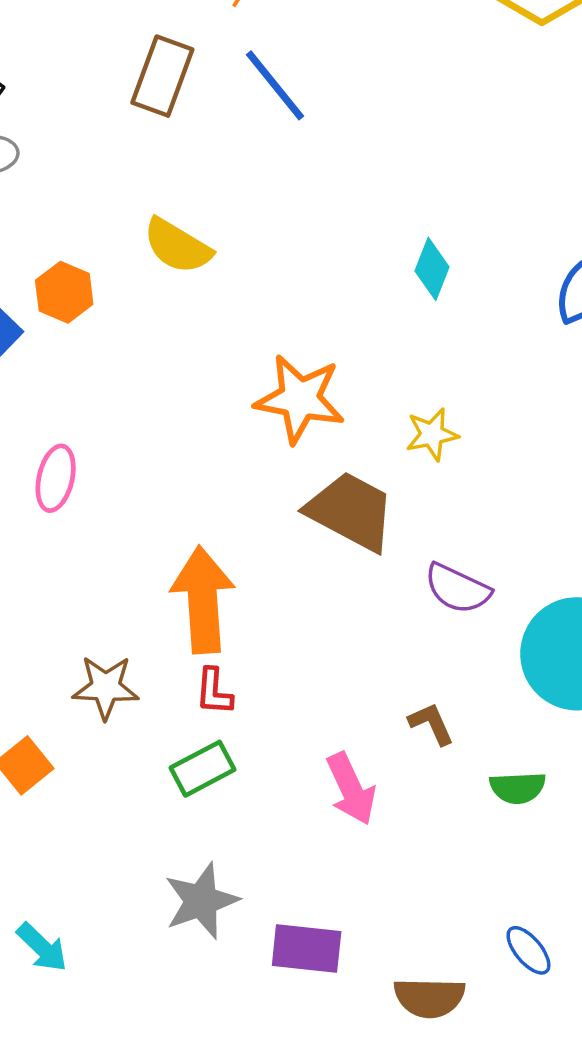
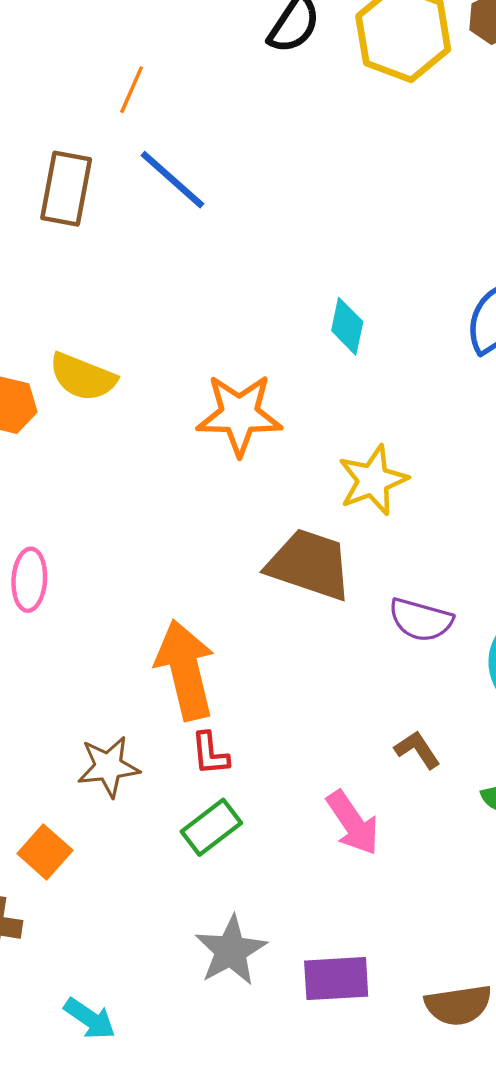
yellow semicircle: (177, 246) -> (83, 377), moved
orange star: (300, 399) -> (239, 415), moved
yellow star: (432, 434) -> (373, 480), size x1.4

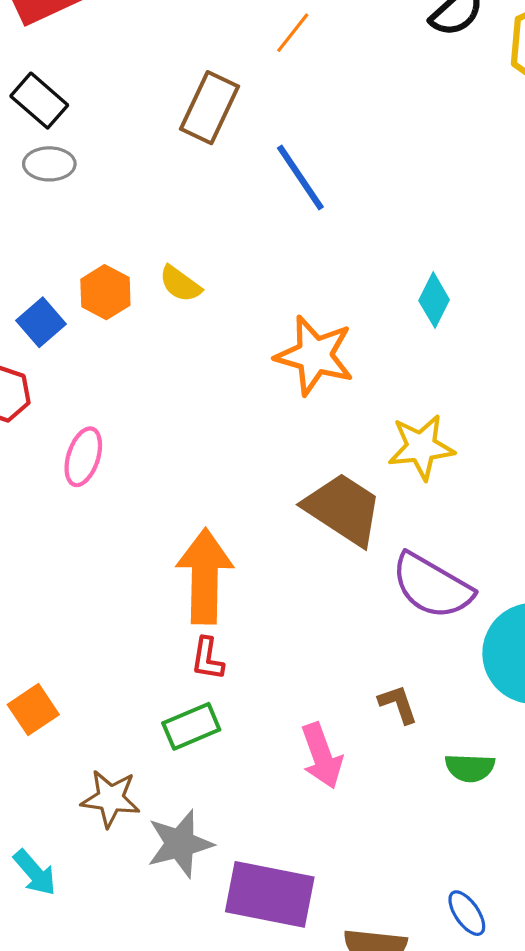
blue line: (172, 180) -> (300, 178), moved
yellow semicircle: (83, 377) -> (180, 284), size x0.7
purple semicircle: (421, 620) -> (432, 586), size x1.4
brown star: (108, 767) -> (111, 799), moved
purple rectangle: (336, 979) -> (270, 894), size x1.4

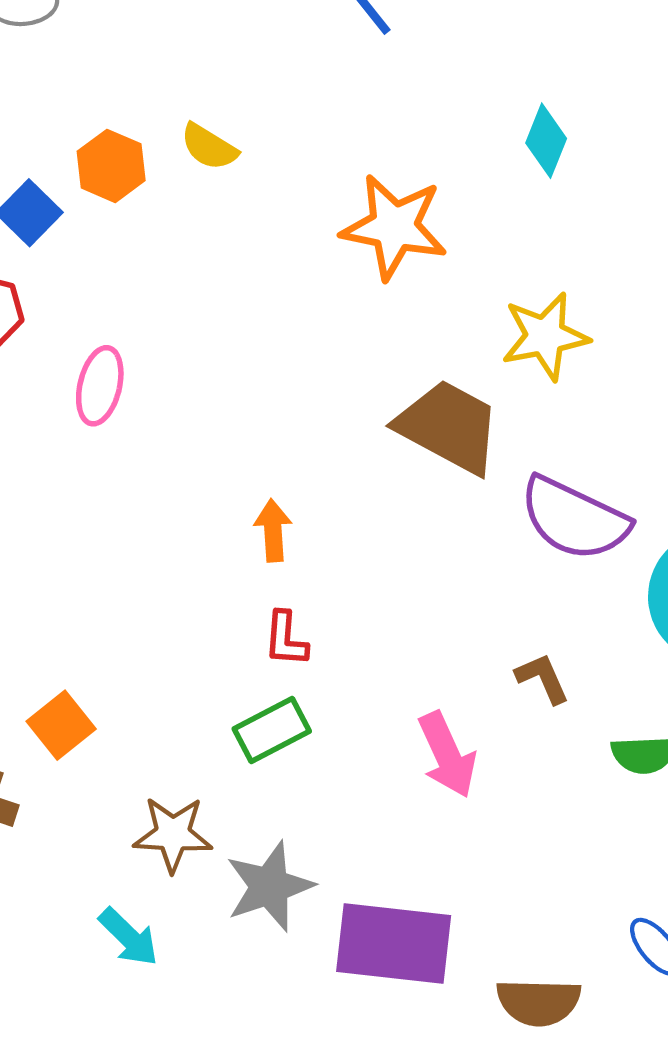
orange arrow: (205, 576) -> (273, 530), size x0.5
cyan arrow: (35, 873) -> (129, 937), moved

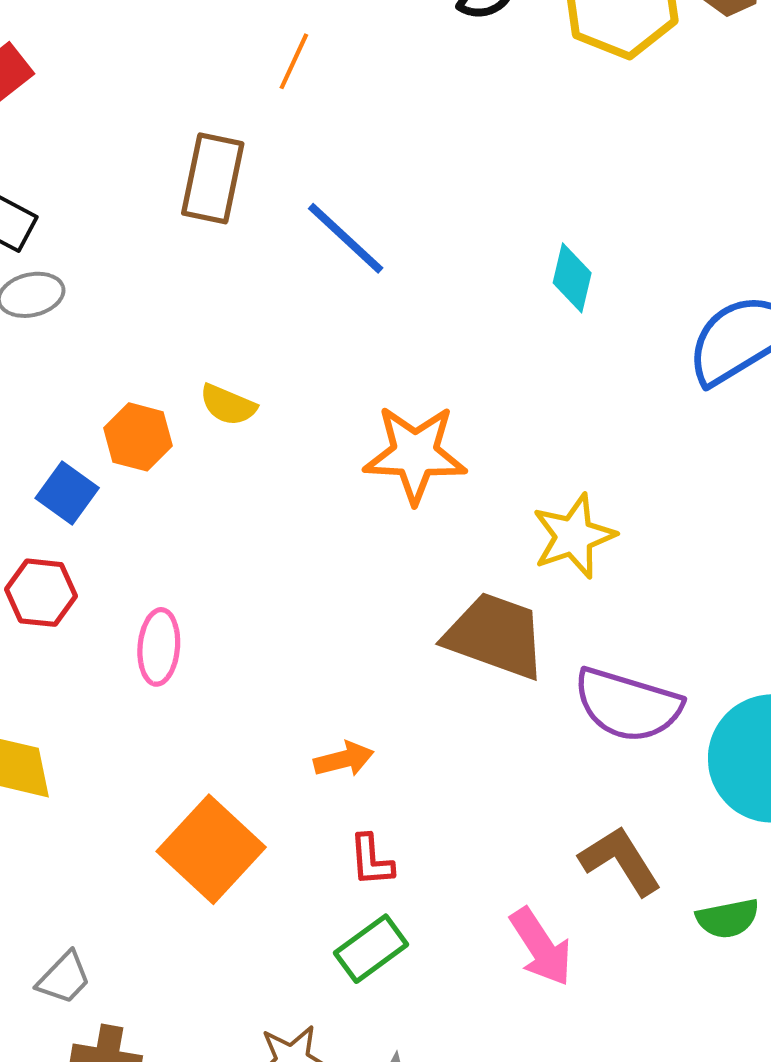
cyan diamond: (546, 141) -> (572, 278), moved
orange arrow: (273, 530) -> (344, 759), turned 88
brown L-shape: (542, 678) -> (620, 861), size x1.5
orange square: (61, 725) -> (211, 849), moved, size x1.6

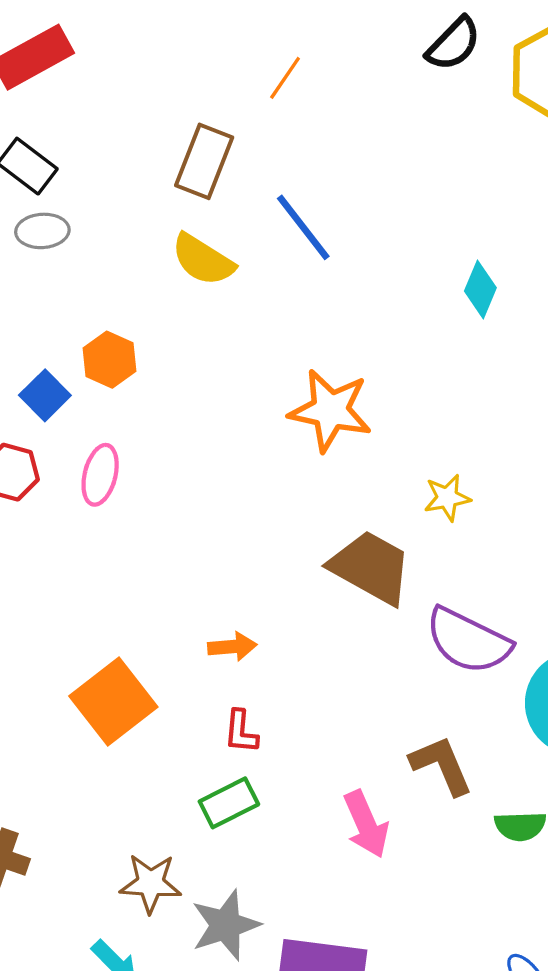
yellow semicircle: (228, 405) -> (203, 260), moved, size x1.4
yellow star: (574, 536) -> (447, 498), size x0.7
pink ellipse: (159, 647) -> (100, 475), moved

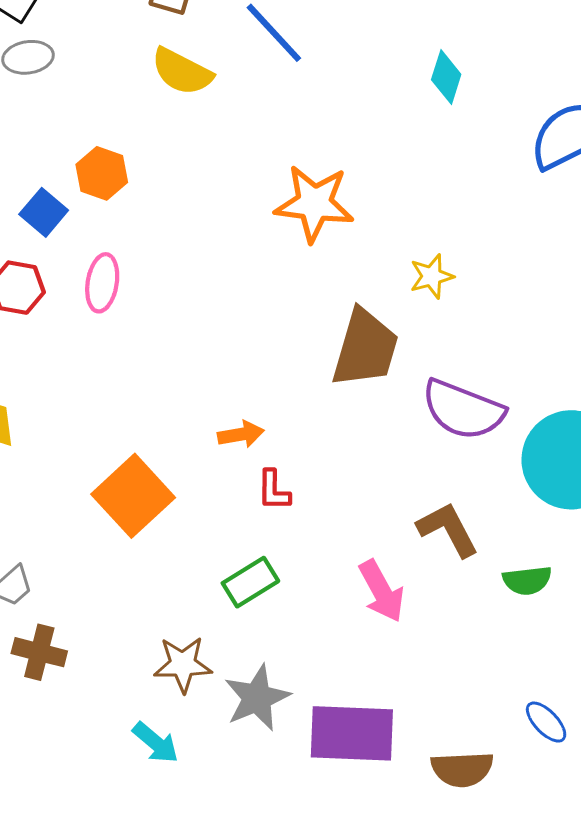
brown trapezoid: (371, 567) -> (365, 348), turned 82
red L-shape: (241, 732) -> (274, 490), moved

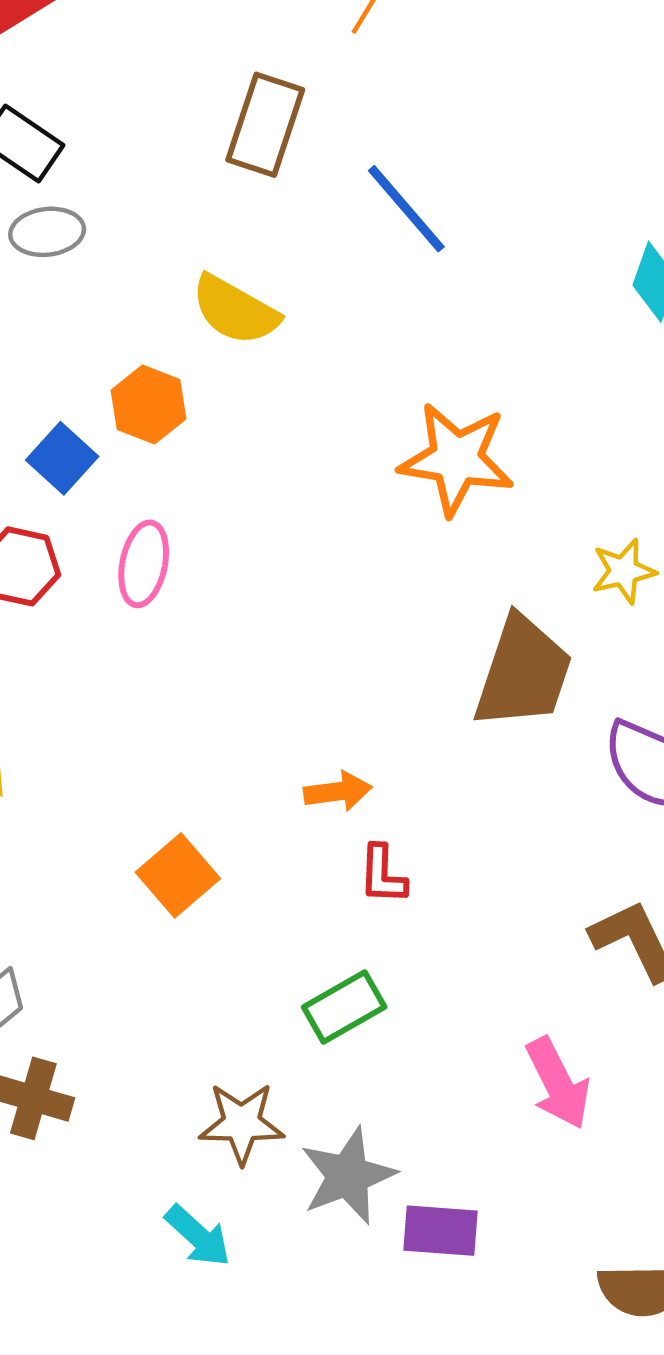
yellow semicircle: (182, 72) -> (235, 310), moved
orange square: (133, 496) -> (178, 875), size x0.7
pink arrow: (381, 591) -> (558, 1083), moved
purple rectangle: (352, 733) -> (441, 1231), moved, size x0.6

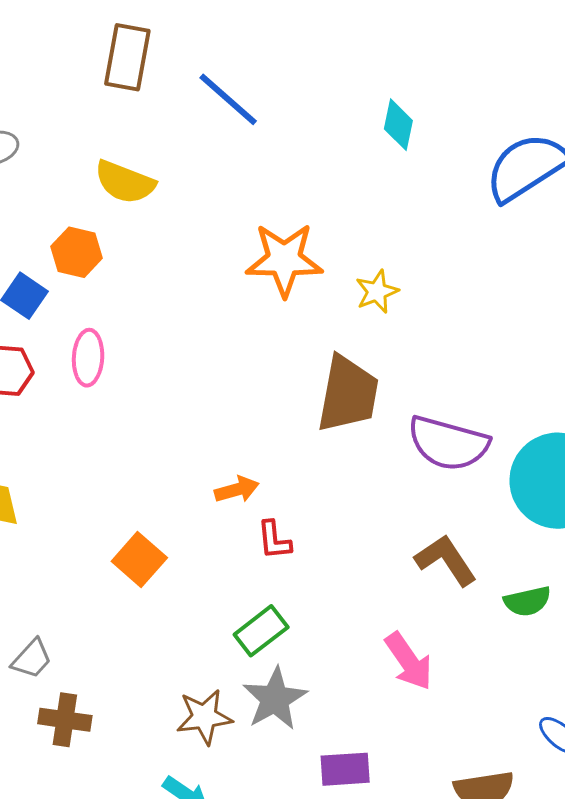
yellow star: (624, 571) -> (377, 292), moved
gray star: (348, 1176) -> (275, 699), moved

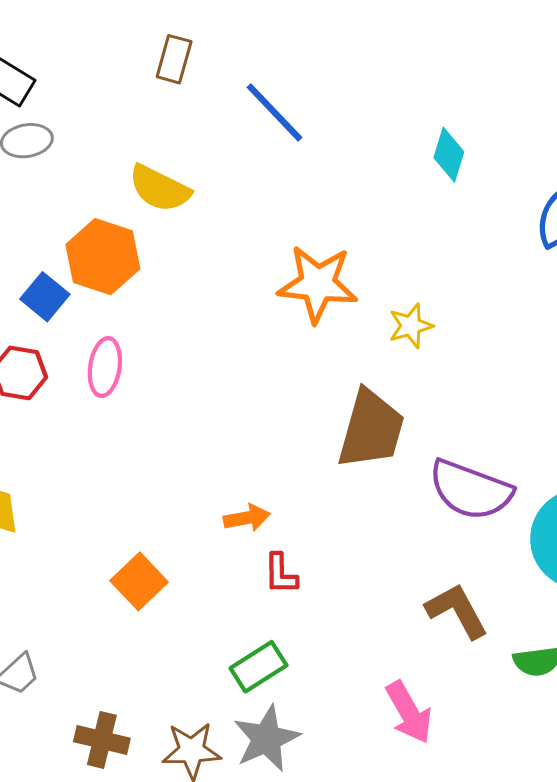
brown rectangle: (127, 57) -> (174, 59), size x0.7
orange hexagon: (77, 252) -> (103, 257), size x1.4
brown cross: (65, 720) -> (102, 740), moved

